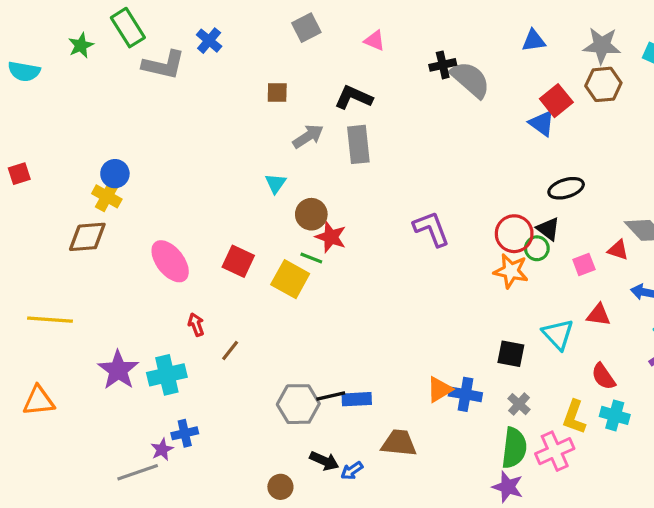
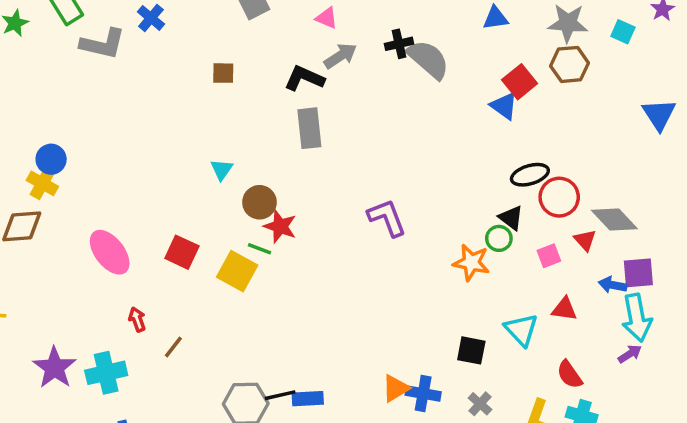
gray arrow: (308, 136) -> (340, 56), moved
red circle: (514, 234) -> (559, 197), moved
red triangle: (618, 250) -> (585, 240), turned 30

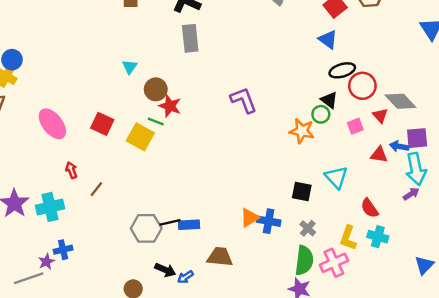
blue triangle: (504, 106) -> (328, 39), moved
red triangle: (564, 309) -> (379, 155), moved

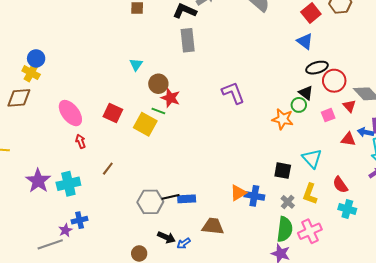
red arrow: (71, 170) -> (81, 141), moved
yellow L-shape: (348, 238) -> (310, 194), moved

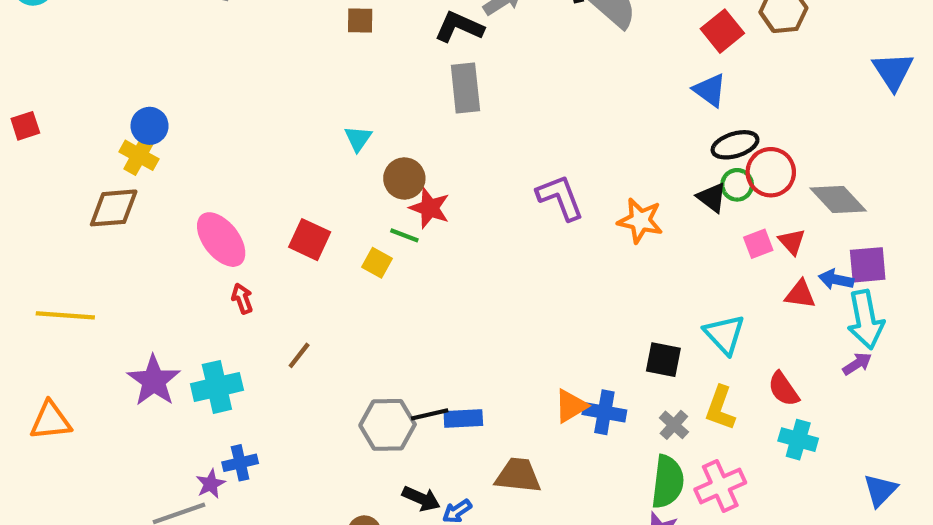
green circle: (299, 105) -> (737, 185), moved
red triangle: (349, 106) -> (792, 242), moved
orange star: (283, 119) -> (640, 221), moved
yellow square: (145, 124) -> (377, 263), size x0.6

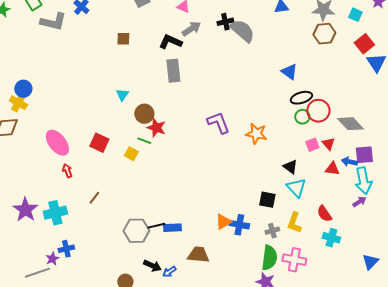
red square: (722, 31) -> (364, 44), moved
black triangle: (712, 197) -> (290, 167), moved
gray cross: (674, 425) -> (272, 231), turned 32
pink cross: (720, 486) -> (294, 260), turned 35

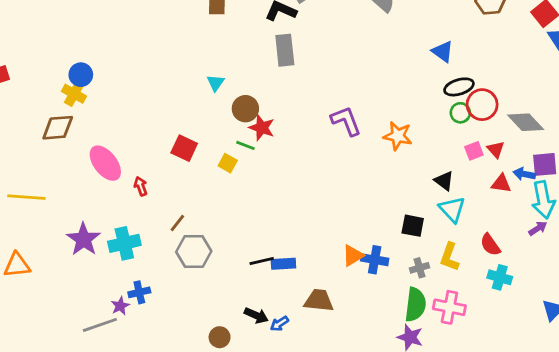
pink ellipse: (57, 143) -> (105, 163), moved
gray hexagon: (136, 231) -> (194, 252), moved

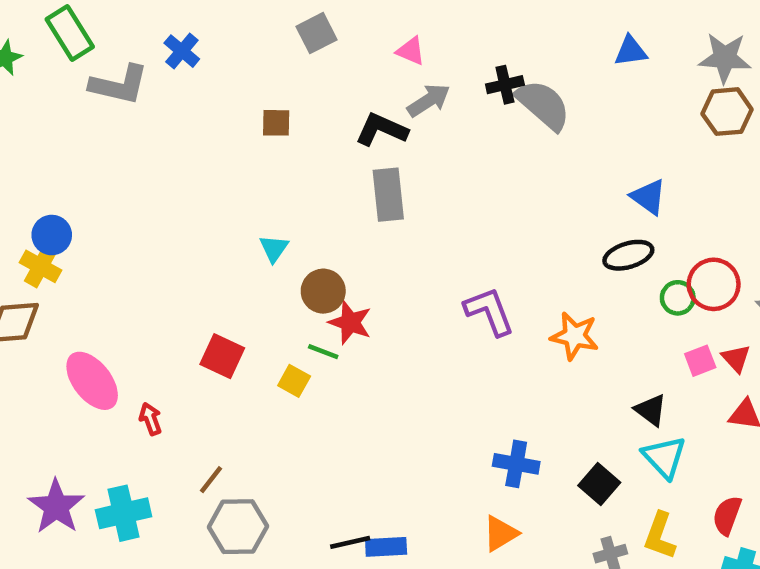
black ellipse: (459, 87) -> (628, 255), moved
black square: (413, 226) -> (599, 484), turned 30
red semicircle: (490, 245) -> (727, 515), turned 55
blue cross: (375, 260) -> (516, 464), moved

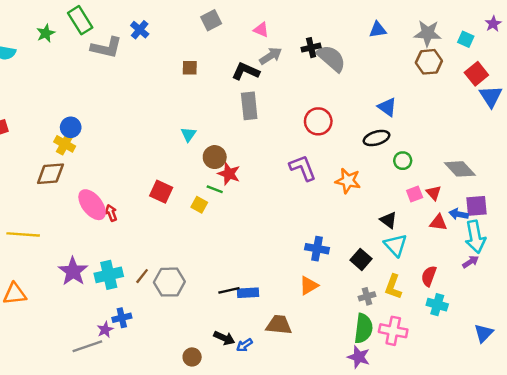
red circle: (714, 284) -> (318, 121), moved
red arrow: (150, 419) -> (111, 213), moved
brown line: (211, 480) -> (142, 276), moved

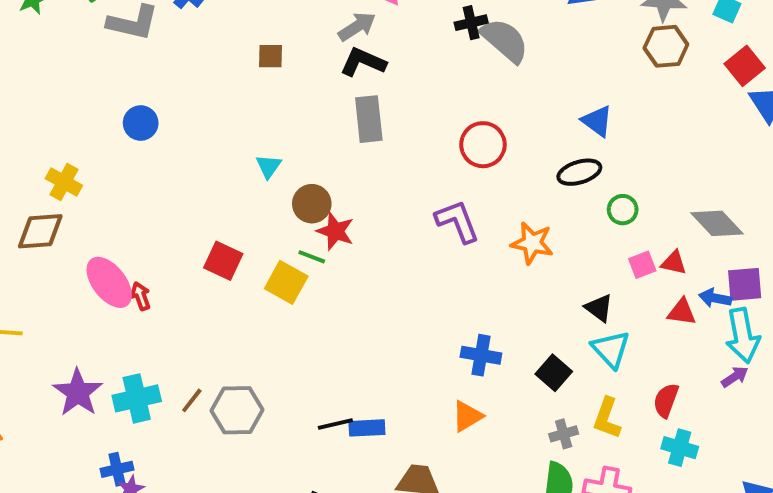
gray arrow: (271, 56) -> (357, 27), moved
blue circle: (71, 127) -> (141, 123), moved
red triangle: (434, 193) -> (674, 263), turned -35
yellow square: (199, 205) -> (286, 282), size x1.5
blue cross: (122, 318) -> (117, 469), moved

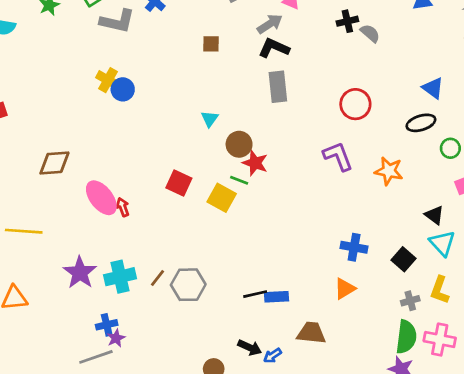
gray semicircle: (505, 40) -> (370, 33), size x0.6
yellow cross: (64, 182) -> (108, 80), moved

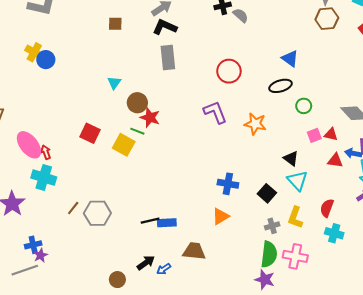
cyan cross: (120, 277) -> (44, 177), moved, turned 30
black arrow: (250, 348) -> (146, 263), turned -60

